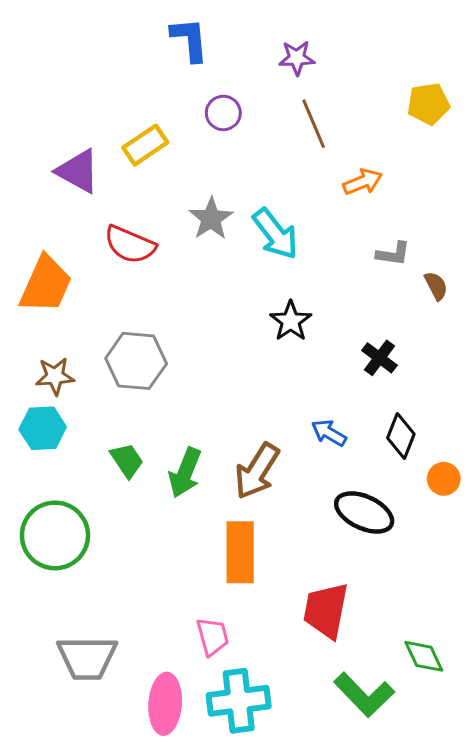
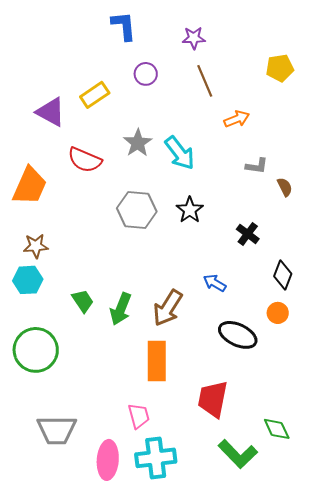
gray hexagon: (136, 361) -> (137, 210), moved
black diamond: (401, 436) -> (283, 275), moved
orange circle: (444, 479) -> (278, 313), moved

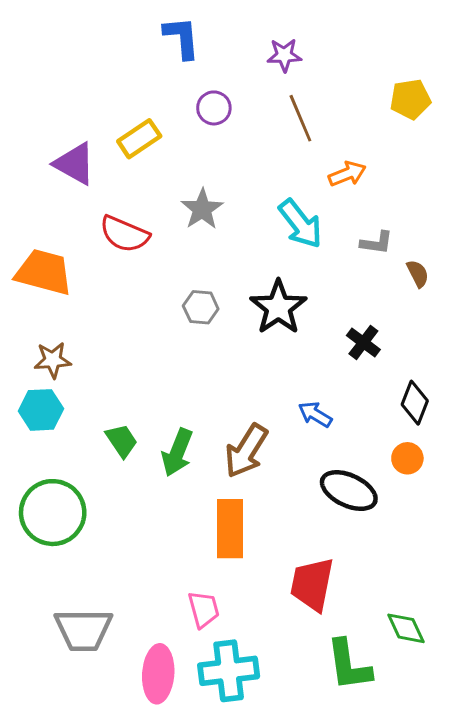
cyan arrow: (180, 153) -> (300, 224), moved
orange trapezoid: (30, 186) -> (44, 272), turned -99
gray hexagon: (137, 210) -> (201, 307), size x0.6
black star: (190, 210) -> (278, 307), size x1.4
green L-shape: (238, 454) -> (349, 665), turned 36

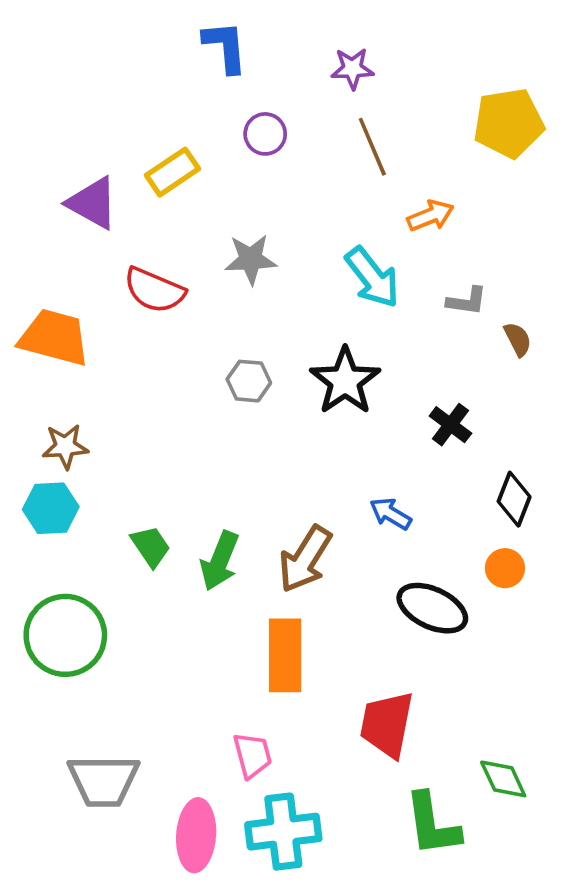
yellow pentagon: (410, 99) -> (509, 123), size x1.4
gray star: (202, 209) -> (251, 259), turned 30

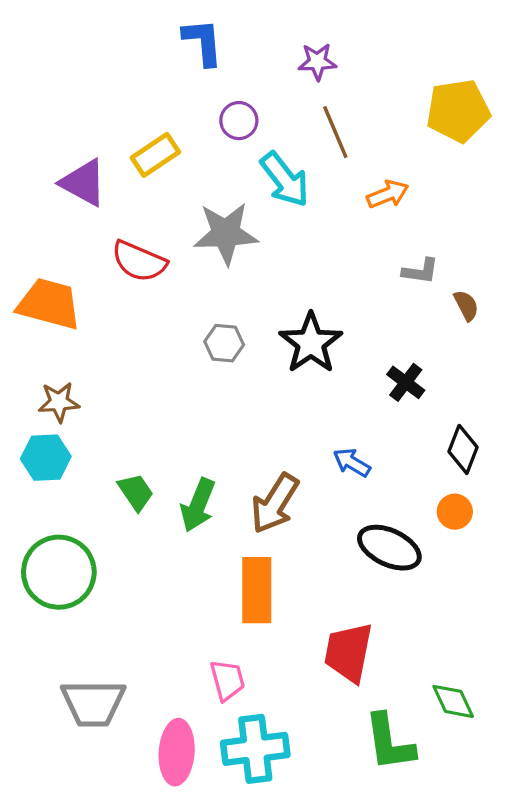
gray star: (251, 259) -> (226, 233), size x1.4
cyan arrow: (372, 277) -> (285, 179), moved

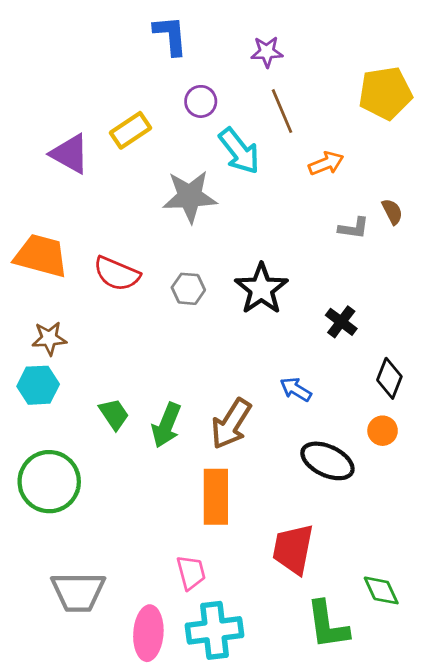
red semicircle: (139, 261) -> (117, 274), moved
brown semicircle: (466, 305) -> (392, 212), moved

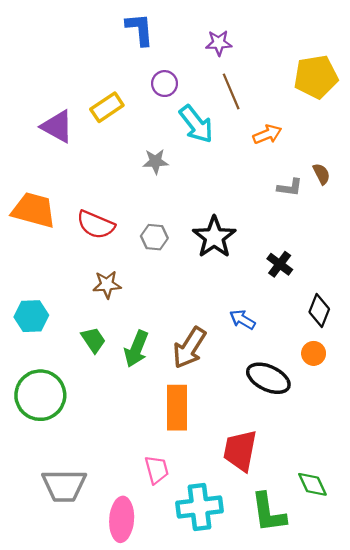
gray star: (190, 196) -> (156, 161), size x0.6
brown star: (49, 338) -> (107, 285), moved
cyan cross: (215, 630) -> (200, 507), moved

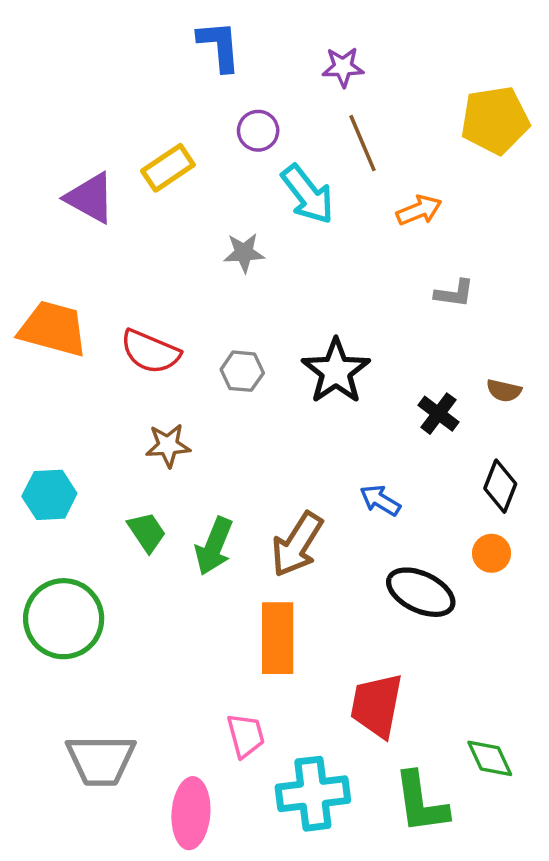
brown semicircle: (321, 174) -> (504, 391), moved, turned 130

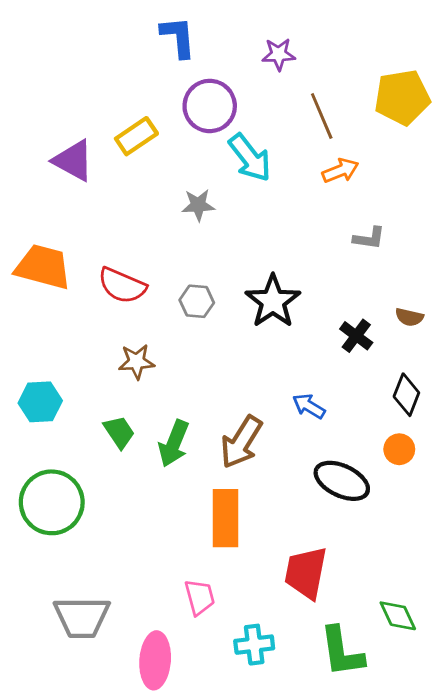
purple circle: (258, 131) -> (210, 106), size x1.6
brown line: (362, 143) -> (322, 116), moved
cyan cross: (313, 794) -> (254, 645), size x0.7

